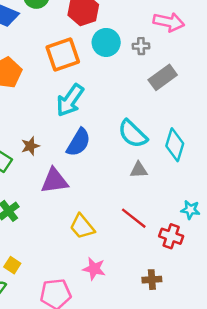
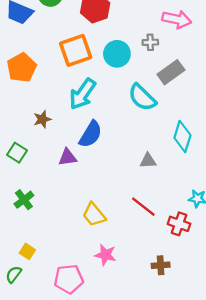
cyan circle: (106, 42) -> (117, 54), moved
cyan semicircle: (133, 134) -> (142, 97), moved
brown star: (30, 146) -> (42, 119), moved
purple triangle: (54, 181) -> (68, 157), moved, size x0.7

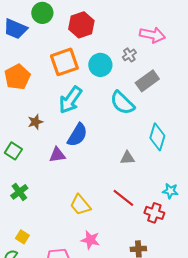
gray cross: (150, 42) -> (129, 55), turned -32

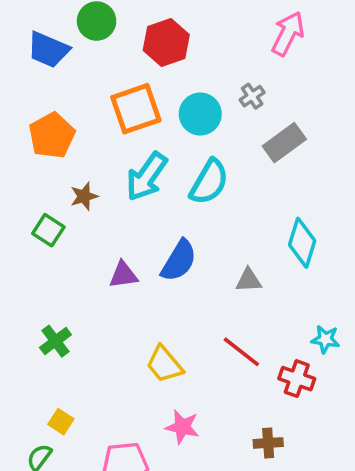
pink arrow: (152, 35) -> (288, 34), moved, turned -75
cyan semicircle: (122, 103) -> (209, 182), moved, turned -104
brown star: (35, 122) -> (84, 196), moved
blue semicircle: (77, 135) -> (179, 261), moved
green square: (13, 151) -> (48, 230), moved

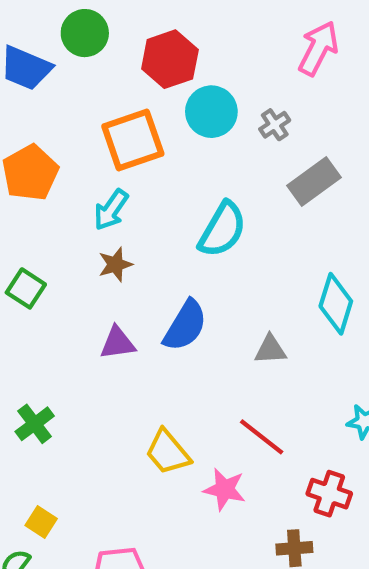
cyan circle: (200, 114) -> (211, 112), moved
cyan arrow: (147, 177) -> (111, 210), moved, size x0.7
brown star: (84, 196) -> (115, 264), moved
red cross: (297, 379) -> (329, 494), moved
pink star: (182, 427) -> (224, 489), moved

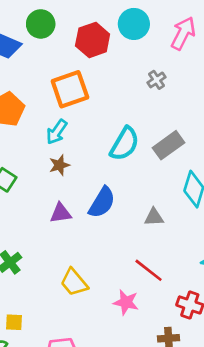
cyan circle: (211, 112) -> (134, 24), moved
gray rectangle: (314, 181) -> (169, 145), moved
yellow trapezoid: (168, 452) -> (74, 282), moved
yellow square: (41, 522) -> (14, 322), turned -30

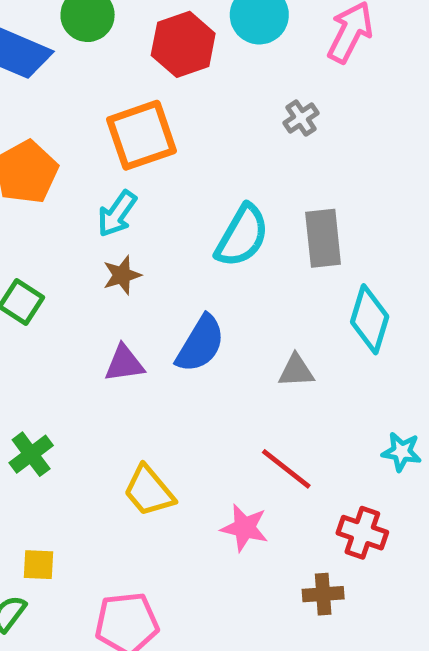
gray rectangle: (169, 145) -> (323, 238), turned -60

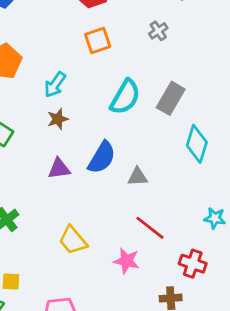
orange square: (141, 135) -> (98, 41), moved, size x0.7
gray rectangle: (323, 238) -> (171, 98), turned 36
gray triangle: (296, 371) -> (138, 177), moved

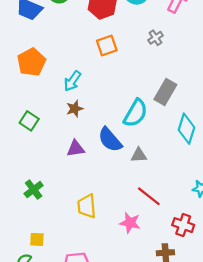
cyan semicircle: (125, 97) -> (136, 113), moved
blue semicircle: (102, 158) -> (110, 140), turned 108
yellow trapezoid: (73, 240) -> (87, 206), turned 35

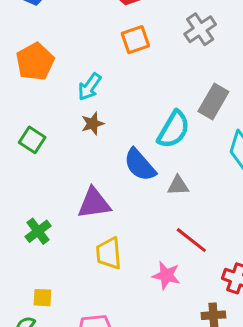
gray cross: (155, 38) -> (200, 29), size x1.5
purple triangle: (76, 149) -> (94, 203), moved, size x1.4

